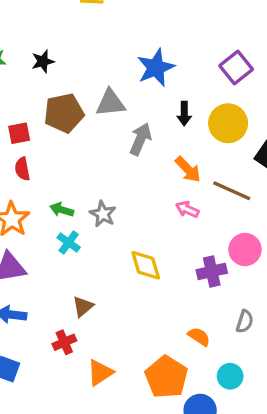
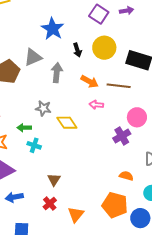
gray star: (103, 214) -> (43, 108), moved
yellow diamond: (146, 265) -> (67, 123), moved

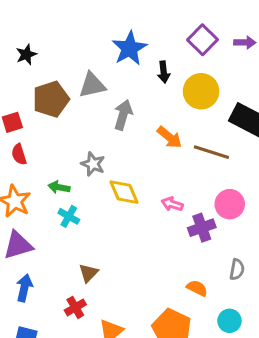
black arrow: (77, 50) -> (164, 72), moved
pink arrow: (96, 105) -> (172, 204), moved
blue arrow: (14, 197) -> (24, 288), turned 102

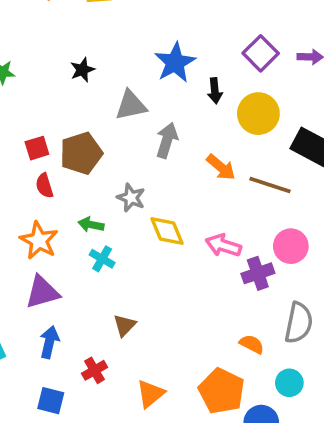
black star: (26, 55) -> (82, 70), moved
brown pentagon: (51, 99) -> (81, 153), moved
pink arrow: (172, 204) -> (223, 245), size x1.4
gray semicircle: (237, 270) -> (299, 323), size x1.6
red cross: (75, 307) -> (94, 370), moved

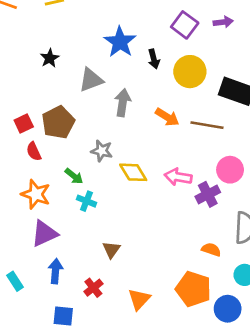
green arrow: (91, 225) -> (74, 176), turned -144

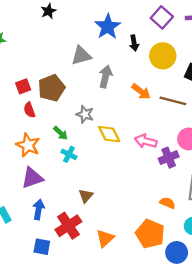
black star: (50, 58) -> (48, 11), moved
red cross: (93, 288) -> (68, 226), size x1.6

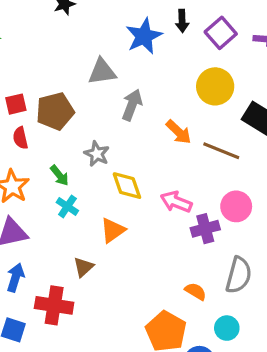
black arrow: (134, 43) -> (182, 21), moved
red cross: (68, 226) -> (54, 305), turned 35
orange triangle: (105, 238) -> (113, 230), moved

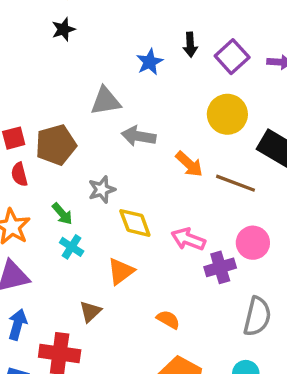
blue star: (144, 36) -> (150, 62), size x0.7
gray arrow: (132, 105) -> (139, 136), turned -100
gray star: (97, 154) -> (102, 190), turned 30
orange semicircle: (196, 291) -> (168, 320), moved

